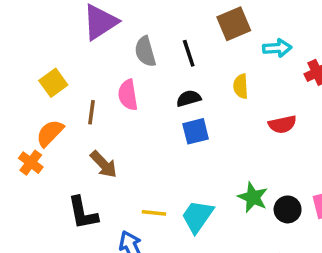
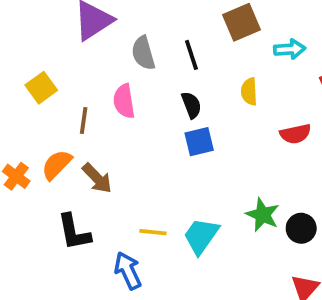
black semicircle: (189, 98) -> (191, 105), turned 85
orange semicircle: (50, 133) -> (57, 165), moved

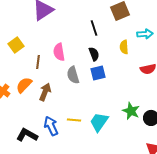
cyan arrow: (290, 49) -> (145, 34), moved
gray semicircle: (143, 53) -> (73, 75), moved
brown arrow: (97, 178) -> (45, 92), turned -114
black L-shape: (74, 232) -> (27, 135), moved, turned 130
blue arrow: (128, 271) -> (51, 126), moved

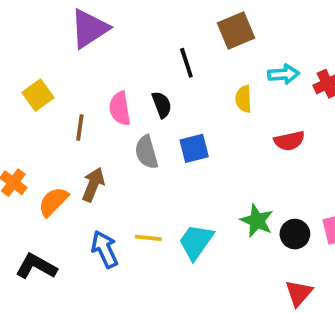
black semicircle: (94, 54) -> (162, 105), moved
orange semicircle: (24, 85) -> (53, 202), moved
black L-shape: (27, 135) -> (36, 266), moved

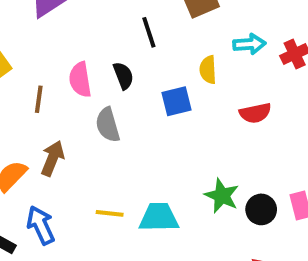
blue square: (194, 148) -> (177, 101), moved
cyan trapezoid: (196, 242) -> (159, 217), turned 54
blue arrow: (105, 249) -> (41, 225), moved

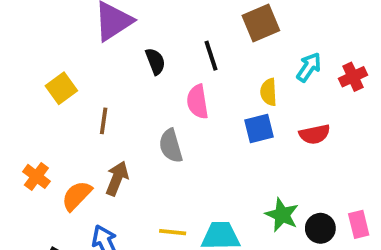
cyan arrow: (249, 44) -> (309, 67), turned -52
black semicircle: (123, 76) -> (155, 61), moved
pink semicircle: (80, 80) -> (198, 102), moved
blue square: (177, 101) -> (259, 129), moved

